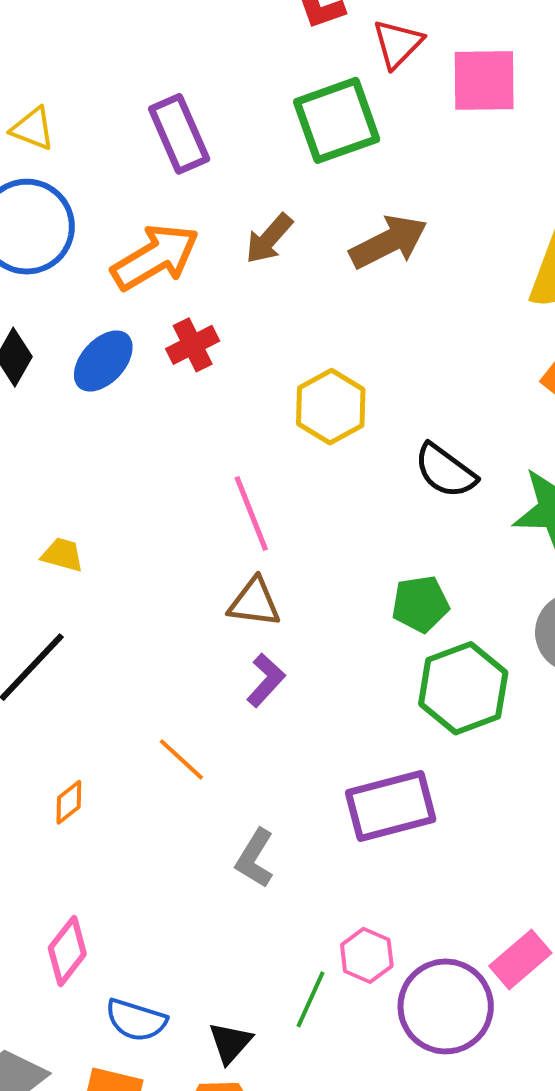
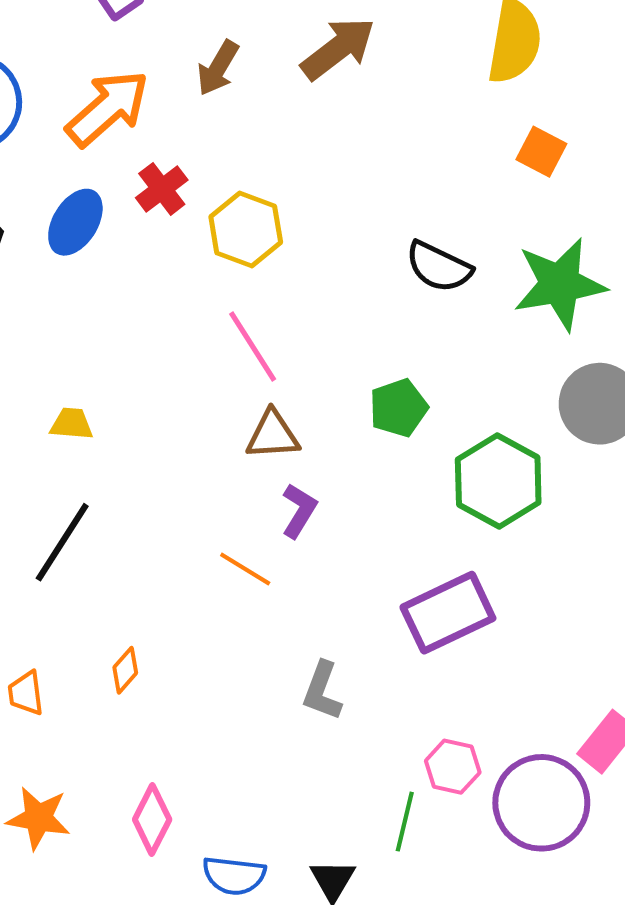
yellow hexagon: (331, 407) -> (246, 229), moved
green pentagon: (420, 604) -> (398, 408), moved
orange line: (181, 759) -> (245, 569), moved

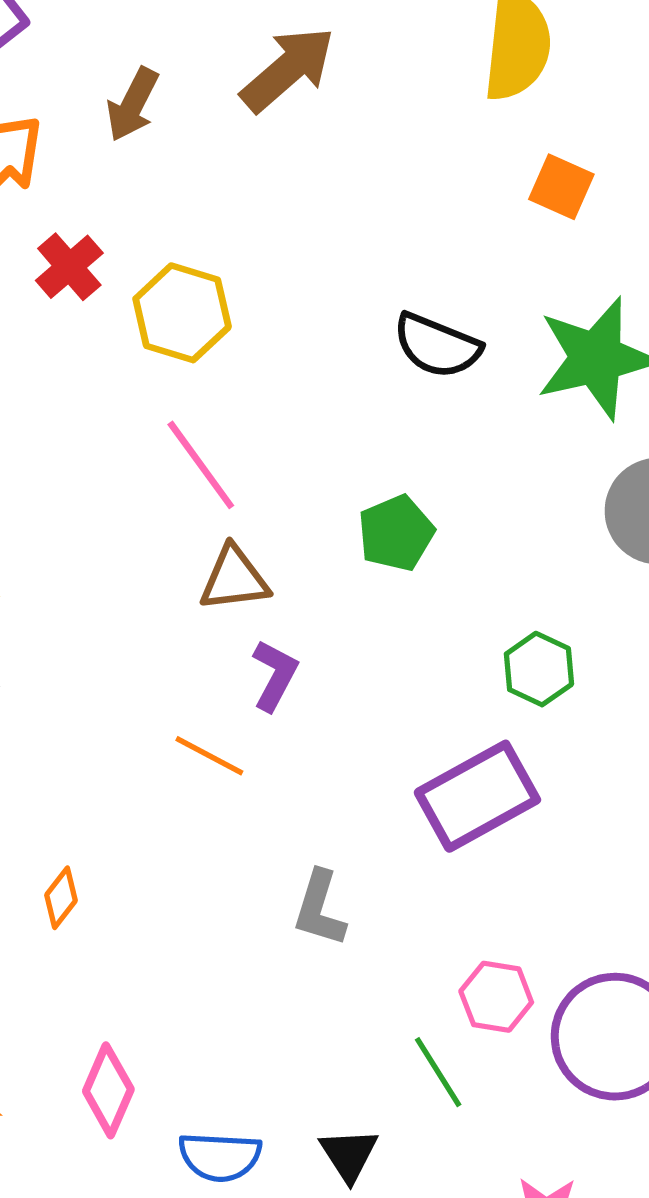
green hexagon: (498, 481) -> (539, 669), moved, size x0.6
green line: (405, 822) -> (438, 1072), turned -42

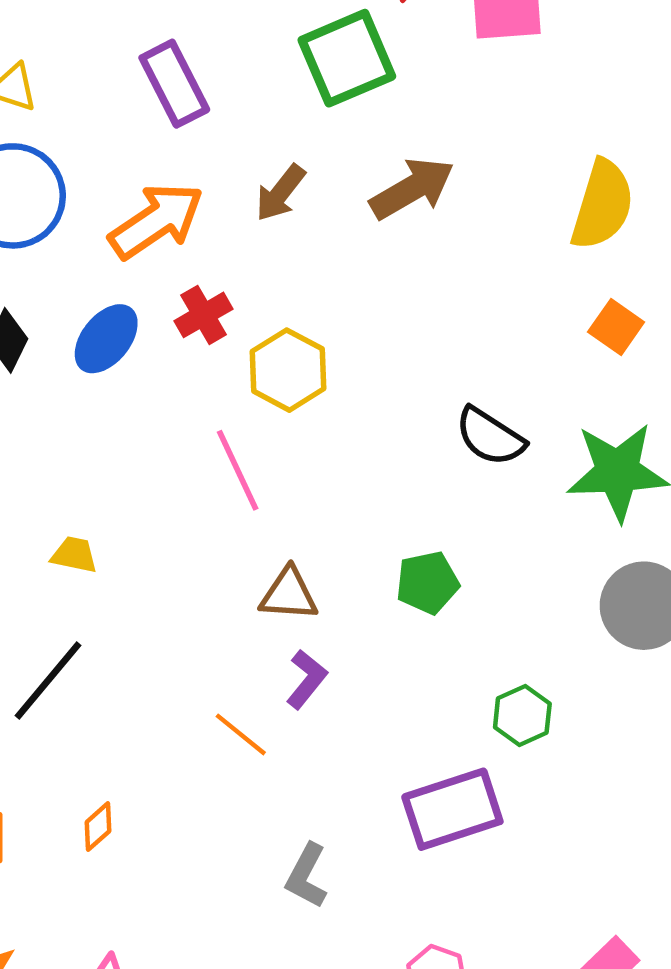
pink line: (201, 465) -> (238, 470), moved

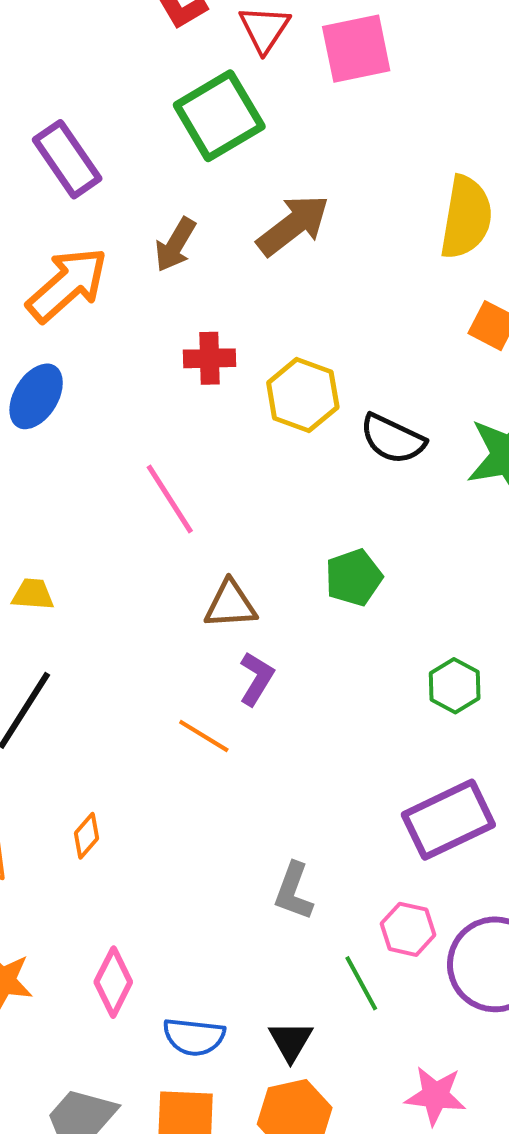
red cross: (204, 315) -> (210, 358), moved, turned 36
yellow hexagon: (288, 370) -> (303, 395), moved
purple rectangle: (452, 809) -> (448, 820), moved
gray L-shape: (307, 876) -> (294, 891), moved

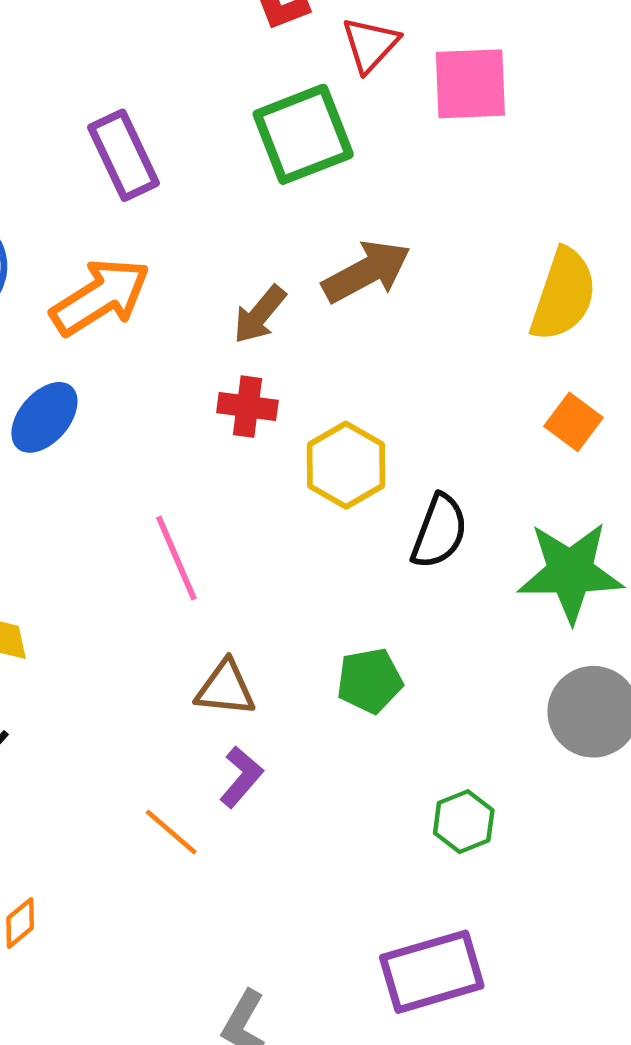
brown arrow: (175, 245) -> (260, 314), moved
black semicircle: (393, 439) -> (439, 531), turned -104

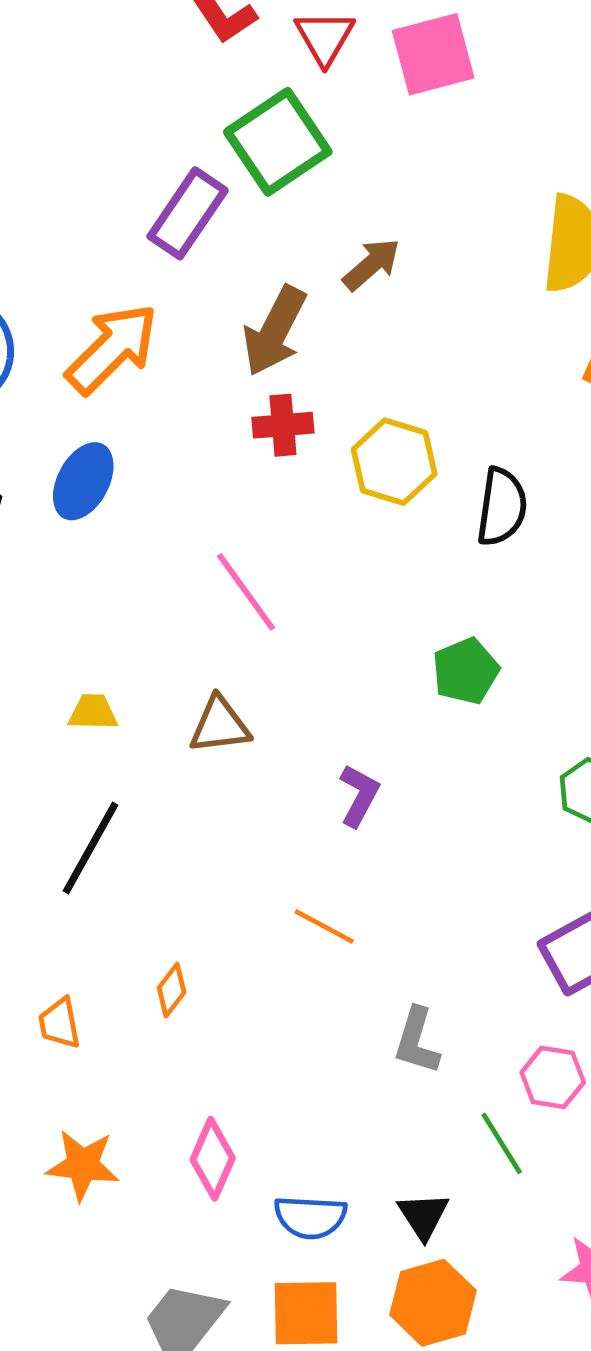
purple rectangle: (123, 155) -> (188, 213), moved, turned 72
brown arrow: (367, 272) -> (371, 264), size x0.7
brown arrow: (260, 314) -> (275, 331), size x1.4
brown triangle: (225, 688) -> (220, 725), moved
orange line: (171, 832) -> (324, 926), moved

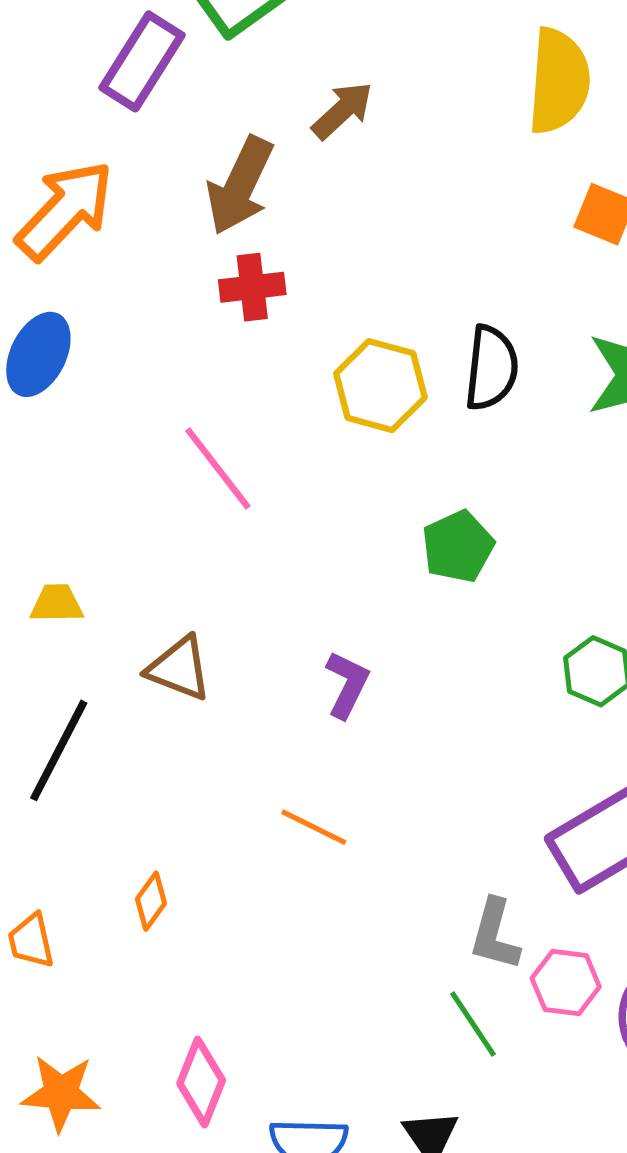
yellow hexagon: (394, 462) -> (380, 386), moved
brown triangle: (220, 725) -> (179, 668), moved, turned 30
gray L-shape: (417, 1041) -> (495, 935), moved
green line: (502, 1143) -> (473, 1024), moved

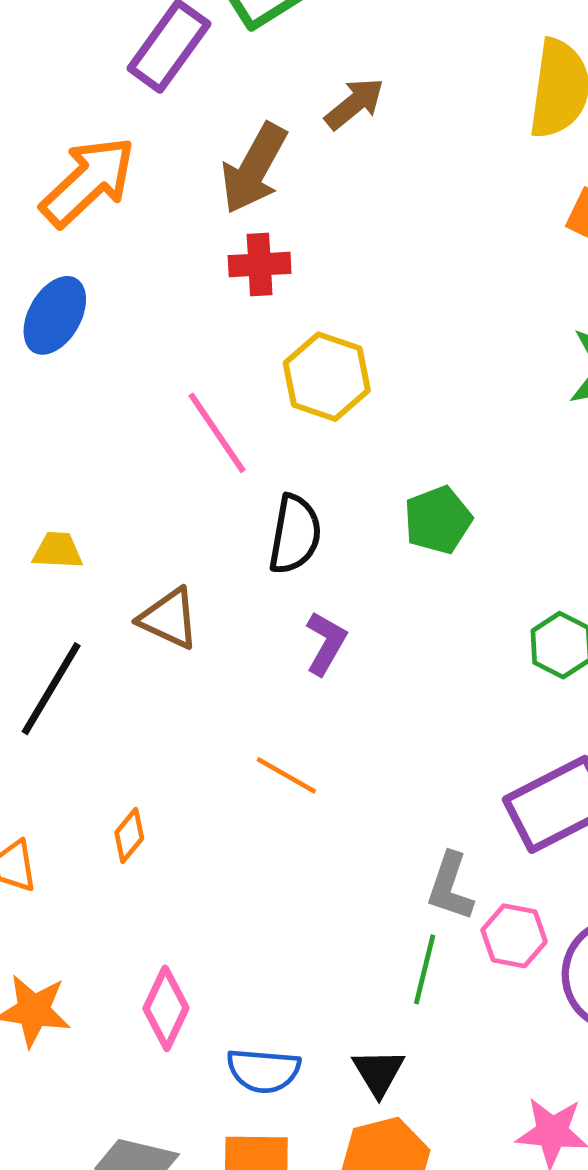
black semicircle: (491, 368) -> (295, 534), moved
yellow hexagon: (380, 386) -> (327, 377), moved
green line: (473, 1024) -> (425, 969), turned 44

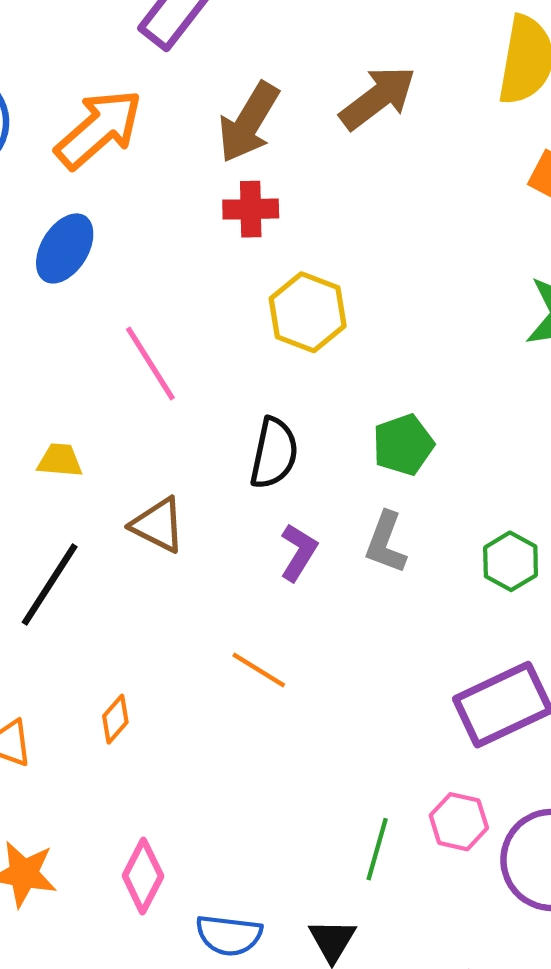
brown arrow: (354, 104) -> (378, 98), moved, size x1.4
pink line: (217, 433) -> (150, 363), moved
gray L-shape: (450, 887) -> (386, 543), moved

